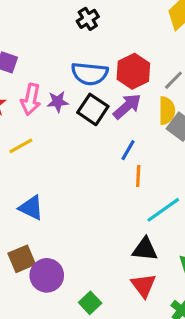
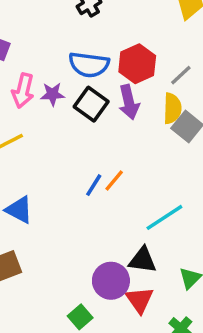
purple arrow: (127, 106) -> (129, 102), turned 116
blue line: (128, 150) -> (94, 185), moved
orange line: (138, 176) -> (114, 181), moved, turned 35
purple circle: (47, 275) -> (111, 281), moved

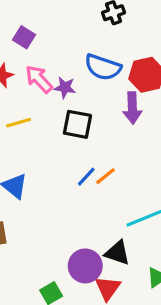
pink arrow: (23, 91) -> (39, 79), turned 112
black square: (91, 104) -> (77, 124), moved, turned -36

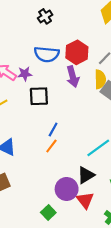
orange line: (105, 176) -> (51, 146), moved
black triangle: (117, 253) -> (86, 175), turned -36

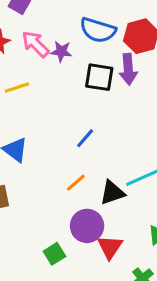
black square: (39, 96) -> (99, 77), moved
orange line: (51, 146) -> (76, 183), moved
black triangle: (86, 175) -> (112, 193), moved

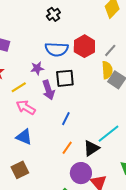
pink arrow: (35, 44) -> (26, 107), moved
purple arrow: (128, 69) -> (48, 90), moved
yellow line: (17, 87) -> (19, 87), moved

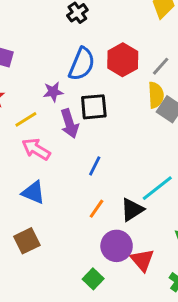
blue semicircle: (57, 49) -> (82, 64), turned -70

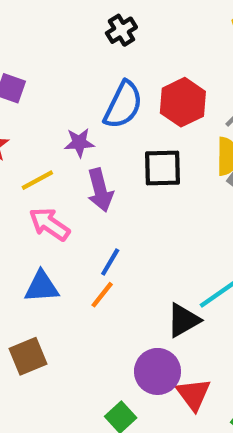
black square: (94, 107) -> (162, 168), moved
blue line: (95, 166) -> (110, 262), moved
blue triangle: (33, 193) -> (42, 287), turned -30
orange line: (96, 209) -> (102, 295), moved

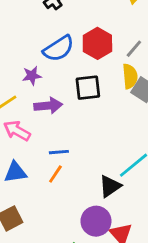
blue semicircle: (123, 105) -> (59, 49), turned 36
purple arrow: (100, 190) -> (48, 106), turned -76
blue line: (110, 262) -> (59, 152), turned 60

